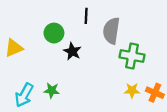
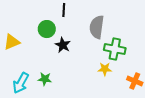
black line: (86, 16) -> (64, 10), moved
yellow star: (132, 90) -> (105, 69), moved

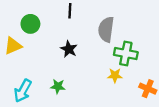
green circle: (47, 29) -> (30, 24), moved
green star: (45, 79) -> (58, 86), moved

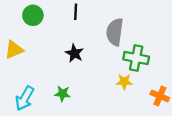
green circle: (30, 24) -> (33, 15), moved

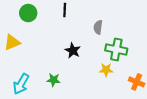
gray semicircle: (115, 32) -> (98, 27), size x0.6
black star: (74, 53) -> (73, 51), moved

